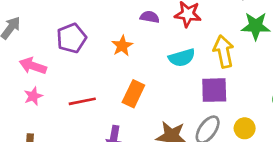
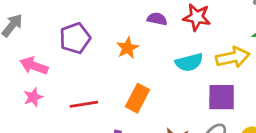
yellow arrow: (224, 51) -> (233, 57), turned 88

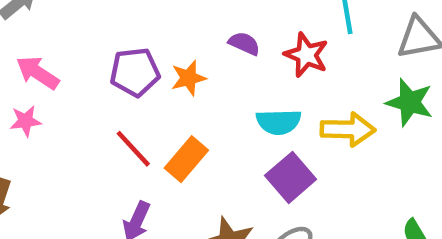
purple pentagon: (75, 38) -> (135, 72), moved
purple square: (222, 97) -> (291, 177), moved, turned 36
red line: (84, 104) -> (133, 149), moved, turned 44

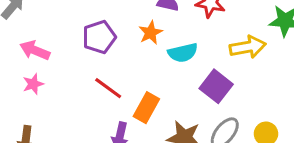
orange star: (188, 78) -> (151, 33), moved
cyan semicircle: (279, 122) -> (183, 53), moved
orange rectangle: (186, 159) -> (146, 108), moved

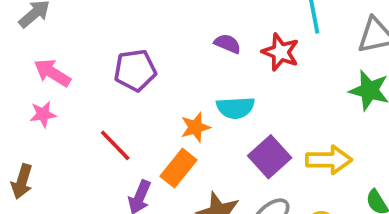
orange star: (151, 33) -> (195, 127), moved
yellow arrow: (248, 47) -> (329, 160), moved
red line: (108, 88) -> (115, 145), moved

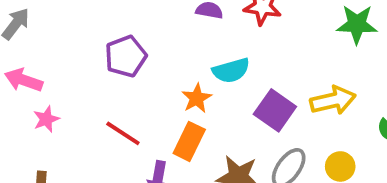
pink arrow: (52, 73) -> (24, 80), moved

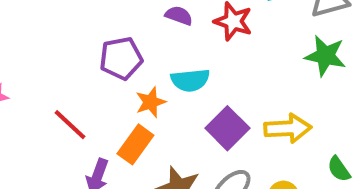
purple pentagon: (126, 56) -> (121, 58), moved

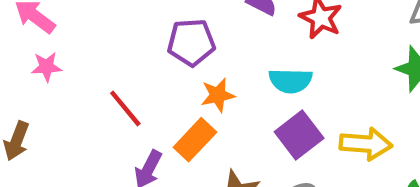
cyan semicircle: (190, 80) -> (290, 81), moved

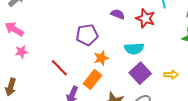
yellow arrow: (366, 144) -> (171, 75), size x0.6

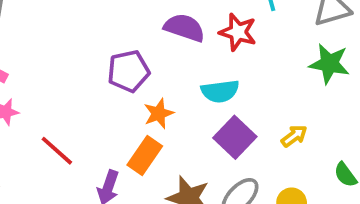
purple semicircle: (118, 14) -> (184, 28), size x1.5
red line: (59, 68) -> (57, 151), moved
yellow arrow: (171, 75) -> (294, 136), turned -32

